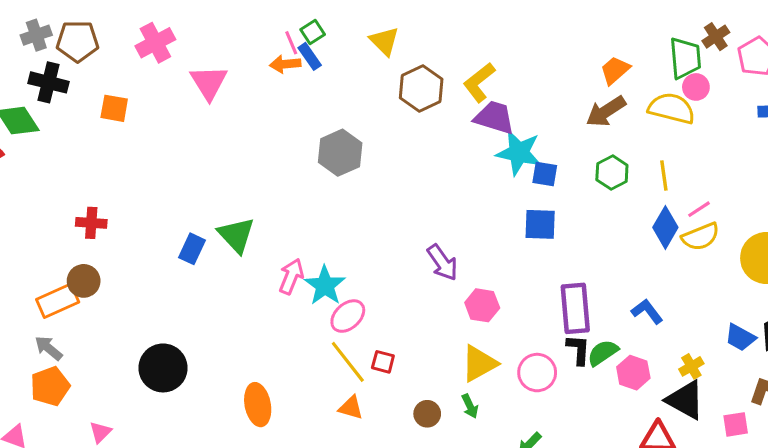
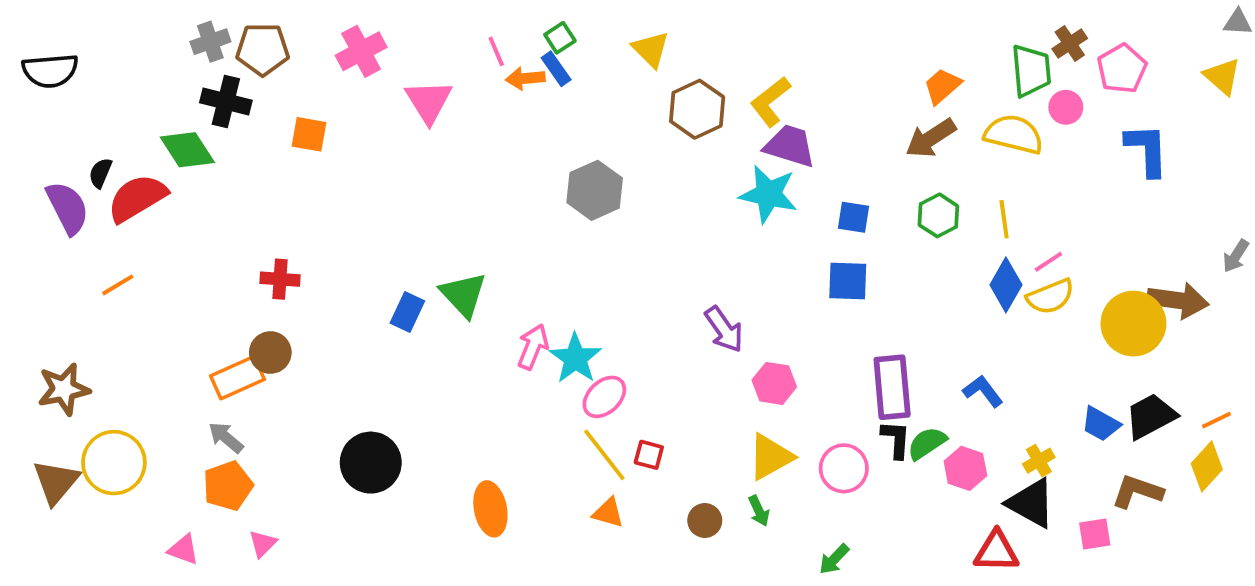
pink line: (291, 43) -> (496, 51), moved
pink circle: (696, 87) -> (1066, 107), moved
cyan star: (519, 153) -> (768, 194), moved
pink triangle: (100, 432) -> (263, 544), moved

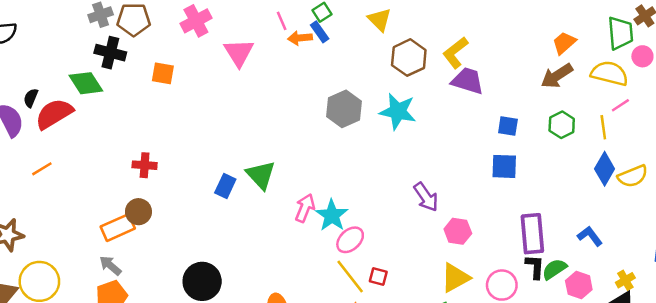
cyan star: (768, 194) -> (398, 111), moved
pink line: (1048, 262) -> (620, 105), moved

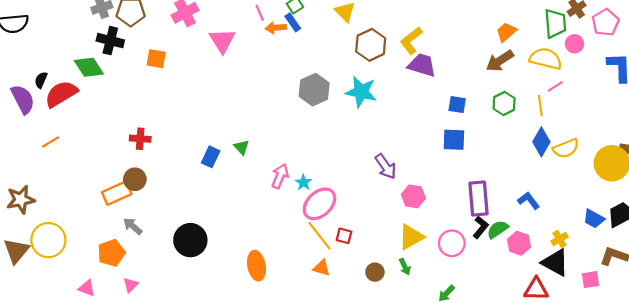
green triangle: (261, 175) -> (242, 147), size x0.6
cyan star: (332, 215) -> (303, 182), size x0.6
pink ellipse: (350, 240) -> (319, 204), size x1.4
gray arrow: (110, 265) -> (133, 226), moved
black L-shape: (535, 267) -> (481, 227), turned 35

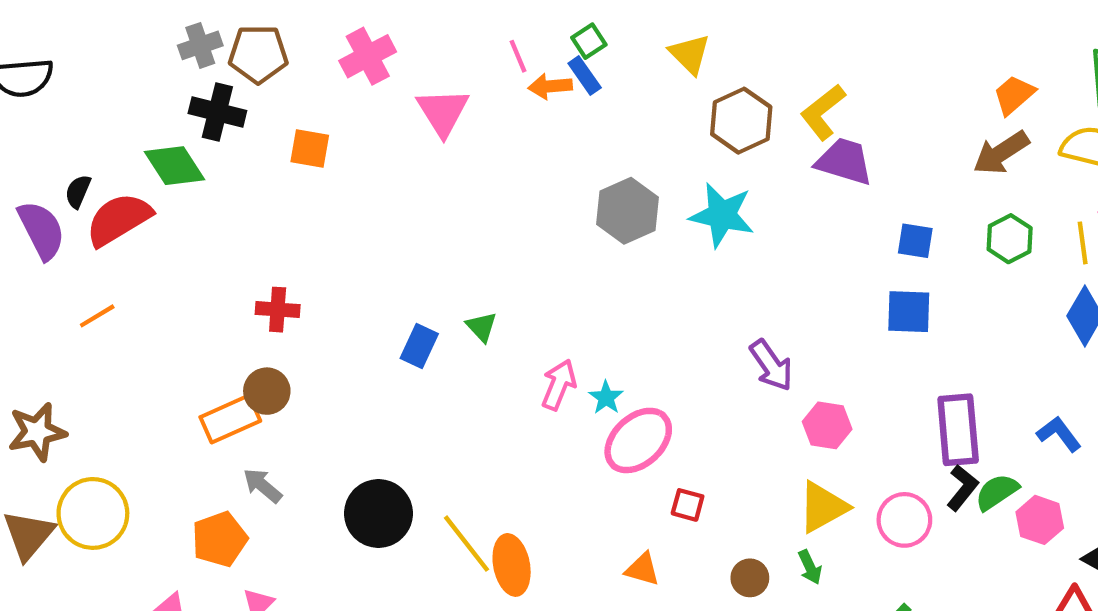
yellow line: (319, 236) -> (466, 544), moved

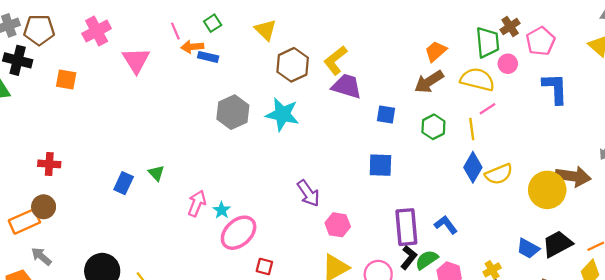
blue rectangle: (585, 76) -> (208, 57), moved, turned -42
blue square: (915, 241) -> (386, 114), moved
blue L-shape: (1059, 434) -> (446, 225), moved

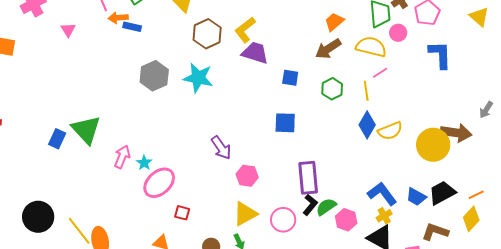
pink triangle: (136, 60) -> (68, 30), size x0.6
green triangle: (156, 173) -> (86, 130), size x2.0
blue L-shape: (446, 225) -> (382, 194), moved, size x1.4

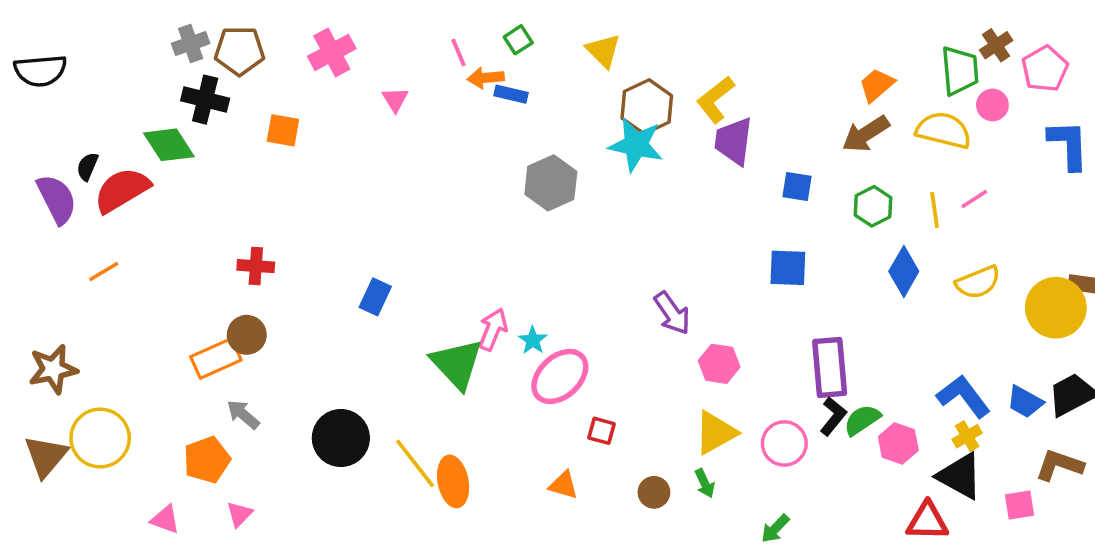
purple trapezoid: (255, 53) -> (734, 141), turned -100
pink line: (380, 73) -> (974, 199), moved
cyan star: (198, 78) -> (636, 145), moved
blue diamond: (367, 125) -> (904, 271), moved
green triangle: (86, 130) -> (457, 364), moved

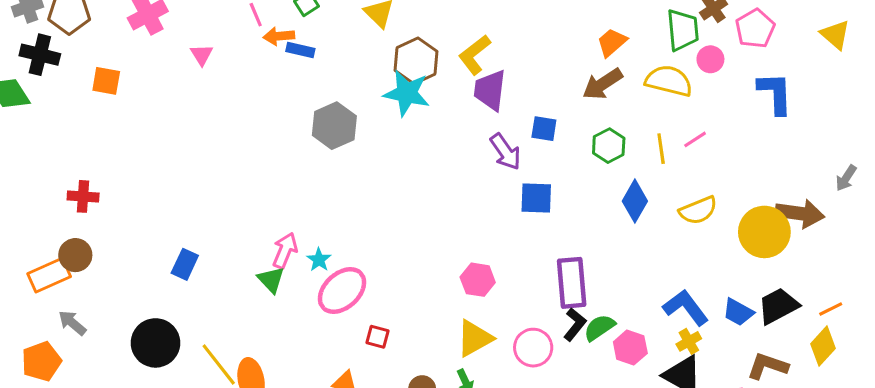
blue rectangle: (375, 297) -> (185, 264), moved
purple arrow: (672, 313) -> (505, 152), moved
green triangle: (457, 364) -> (271, 280), moved, size x0.6

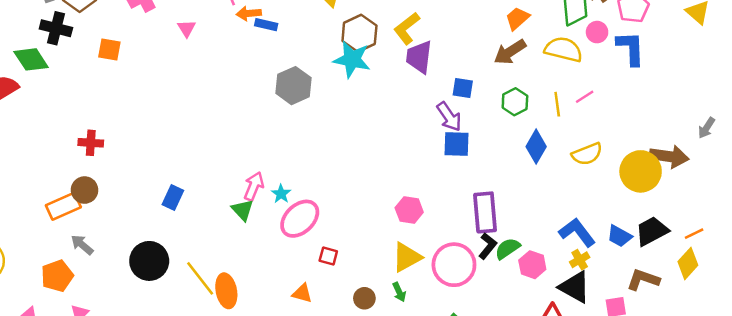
blue L-shape: (775, 93) -> (631, 48), moved
purple arrow: (505, 152) -> (449, 117), moved
pink circle: (533, 348) -> (454, 265), size x1.4

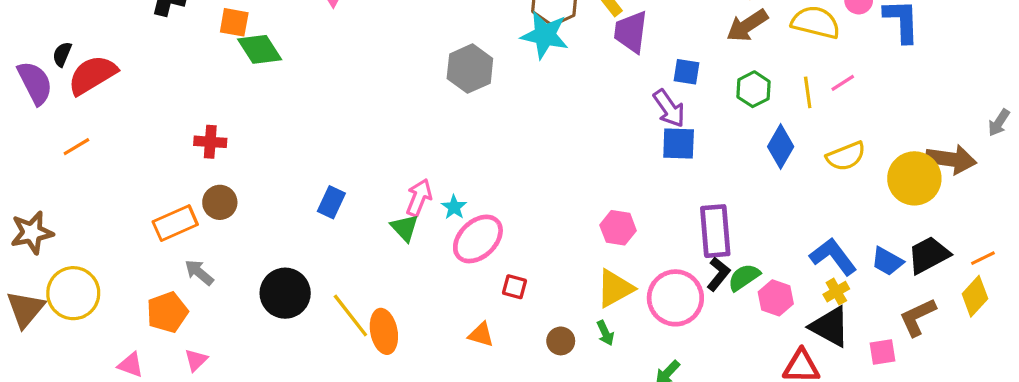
green diamond: (31, 59) -> (260, 49), moved
brown circle: (85, 190) -> (220, 202), moved
blue rectangle: (173, 198) -> (331, 202), moved
brown L-shape: (643, 280) -> (918, 317), turned -44

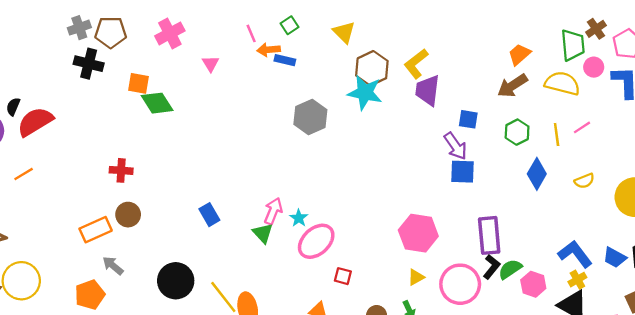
yellow semicircle: (846, 156) -> (584, 181), size x0.7
blue rectangle: (331, 202) -> (209, 215), turned -55
pink hexagon: (618, 228) -> (418, 233), size x1.5
yellow triangle: (615, 288) -> (416, 277), size x0.6

